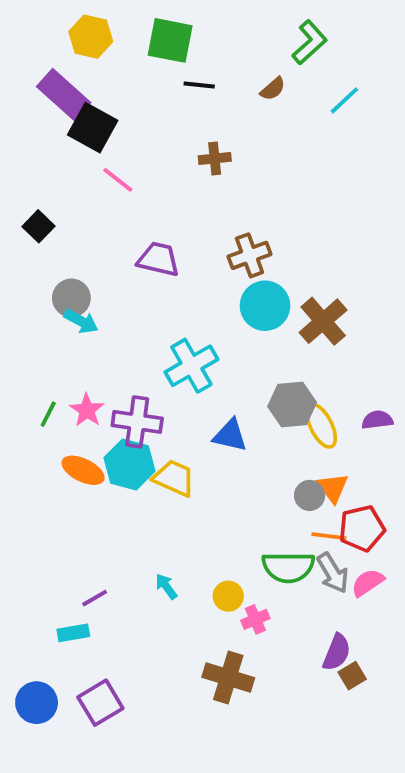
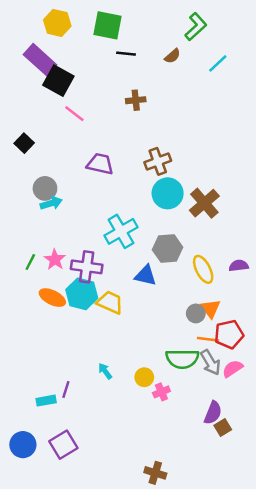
cyan arrow: (81, 321) -> (51, 203), turned -45
gray hexagon: (292, 404) -> (168, 249), moved
purple line: (95, 598) -> (66, 389), moved, turned -42
brown cross: (228, 677) -> (155, 473), moved, size x0.7

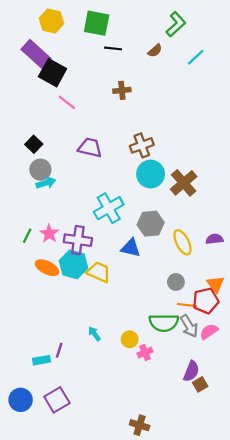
black square: (24, 143) -> (34, 144), moved
orange triangle: (210, 309) -> (216, 284), moved

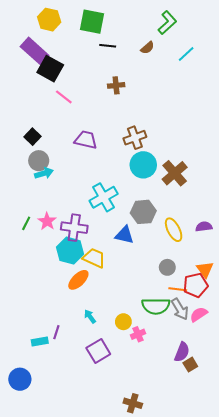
orange ellipse: (47, 268) -> (78, 280), moved, turned -70
purple square: (57, 400) -> (98, 351), moved

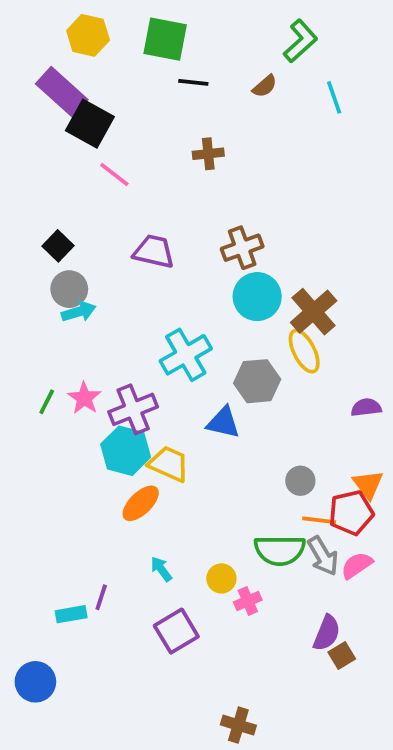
cyan line: (186, 54) -> (334, 97), turned -66
purple cross: (74, 228) -> (133, 409), turned -30
yellow ellipse: (174, 230) -> (304, 351), moved

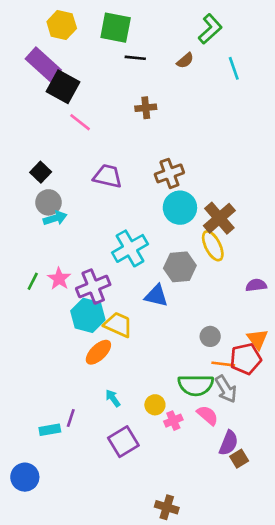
pink semicircle: (357, 565) -> (208, 415), moved, turned 75

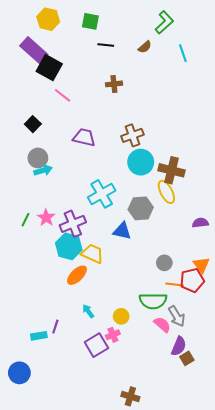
green square: (116, 28) -> (90, 21), size x0.7
black square: (41, 172) -> (33, 124), moved
brown cross: (219, 218) -> (172, 170), turned -35
gray arrow: (226, 389) -> (177, 316), moved
pink cross: (173, 421) -> (113, 335), moved

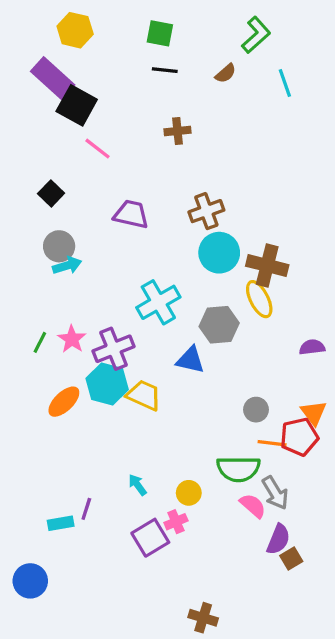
green square: (90, 21) -> (160, 33), moved
orange ellipse: (77, 275) -> (64, 402), moved

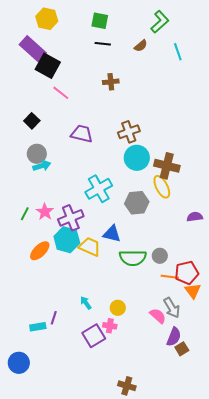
blue triangle: (190, 360) -> (112, 234), moved
orange triangle: (314, 413) -> (193, 291), moved
green semicircle: (238, 469) -> (133, 258), moved
pink cross: (176, 522) -> (110, 326), turned 32

